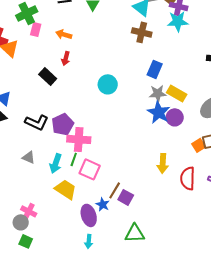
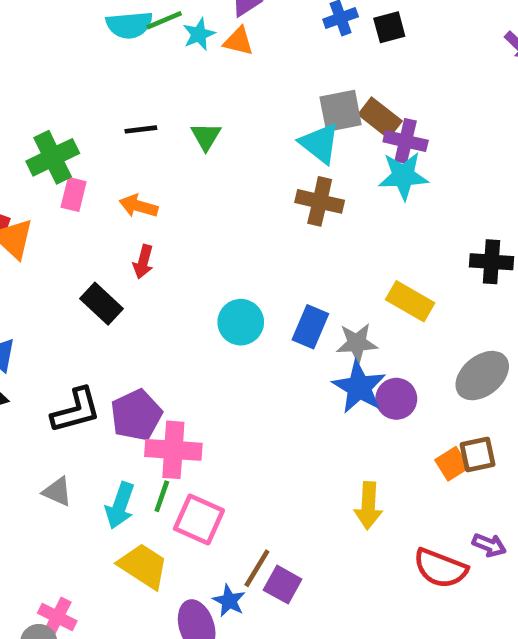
blue rectangle: (155, 69) -> (310, 327), moved
yellow rectangle: (177, 93) -> (410, 301), moved
black L-shape: (37, 122) -> (76, 410), turned -40
red semicircle: (188, 178) -> (440, 568), moved, turned -70

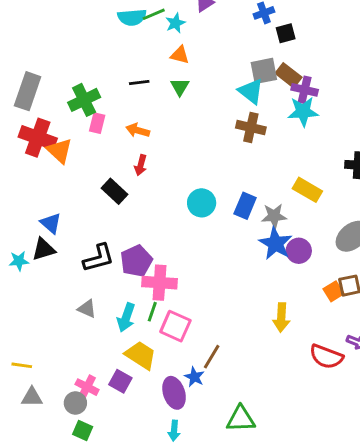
black square: (389, 27) -> (286, 33), moved
orange triangle: (238, 41) -> (180, 55), moved
purple square: (283, 585) -> (120, 381), moved

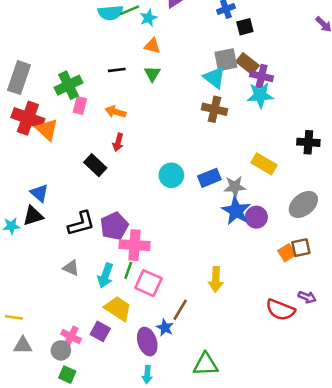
blue rectangle: (245, 206) -> (209, 178), turned 45
yellow arrow: (281, 317) -> (216, 279), moved

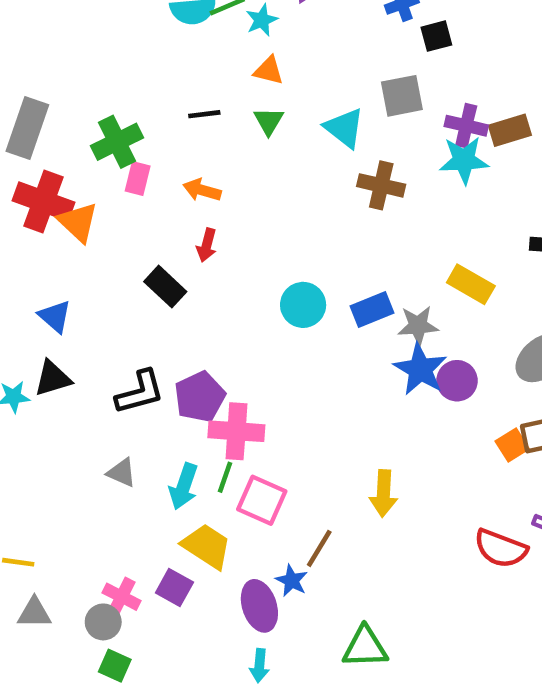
brown rectangle: (247, 64) -> (510, 130), moved, turned -55
cyan triangle: (214, 78) -> (344, 128), moved
blue triangle: (39, 193) -> (55, 316), moved

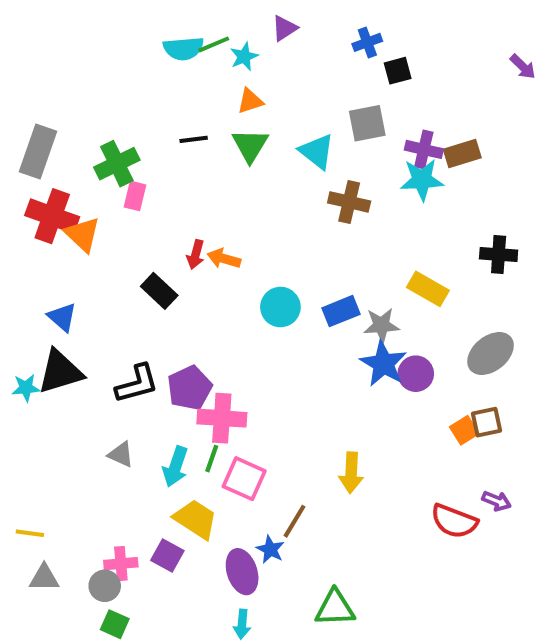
orange triangle: (269, 71) -> (250, 101), turned -32
green triangle: (269, 121) -> (250, 145), size x1.4
orange arrow: (202, 190) -> (224, 259), moved
black triangle: (53, 378) -> (60, 372), size x1.4
pink cross: (122, 597) -> (121, 564), turned -32

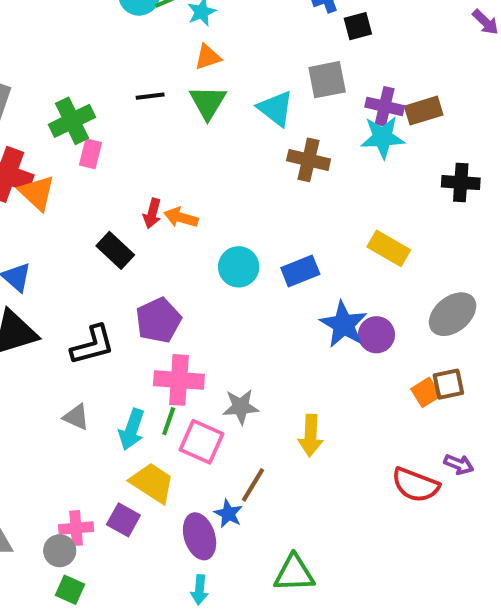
black cross: (499, 255) -> (461, 183), moved
gray star: (381, 325) -> (241, 407), moved
purple pentagon: (190, 388) -> (158, 320), moved

